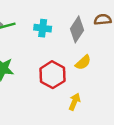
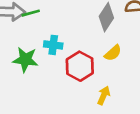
cyan cross: (43, 28) -> (53, 45), moved

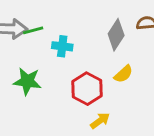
cyan cross: (53, 45) -> (62, 46), moved
yellow arrow: (104, 95) -> (100, 121), moved, turned 30

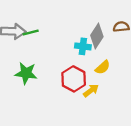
cyan cross: (62, 46) -> (83, 46), moved
yellow arrow: (100, 121) -> (91, 91), moved

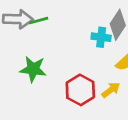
red hexagon: (74, 79) -> (80, 90), moved

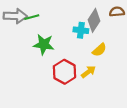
green star: (33, 69) -> (44, 44), moved

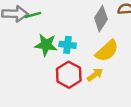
cyan cross: (81, 30) -> (68, 45), moved
yellow semicircle: (99, 50) -> (107, 51), size x1.5

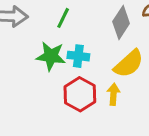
green line: (33, 15) -> (63, 18), moved, turned -49
yellow arrow: (95, 75) -> (113, 94), turned -49

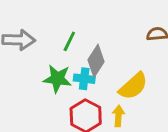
gray diamond: (121, 23) -> (96, 61), moved

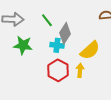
green line: (69, 41) -> (47, 20), turned -64
green star: (57, 79) -> (23, 45), moved

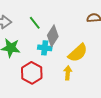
red hexagon: (58, 70) -> (32, 73), moved

